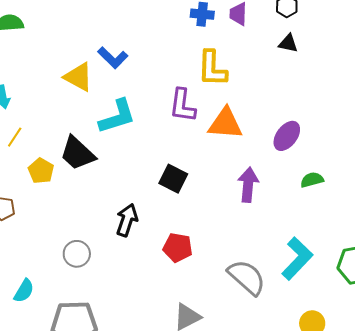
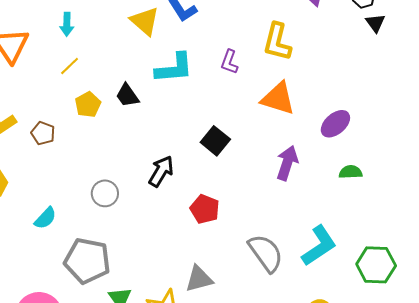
black triangle: (288, 43) -> (375, 23), moved, turned 30
purple L-shape: (183, 105) -> (229, 62), moved, size x0.7
black trapezoid: (77, 153) -> (127, 95), size x0.7

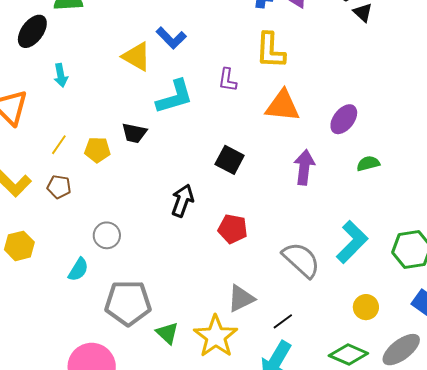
yellow line: (70, 66) -> (59, 145), moved
black trapezoid: (127, 95) -> (134, 133), turned -32
yellow pentagon: (88, 105) -> (97, 150), turned -30
gray circle: (105, 193) -> (107, 235), moved

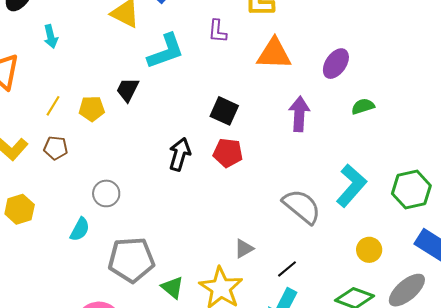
black trapezoid: (134, 133) -> (128, 90), turned 108
red pentagon: (233, 229) -> (228, 153), moved
gray triangle: (241, 298) -> (244, 249), size x0.7

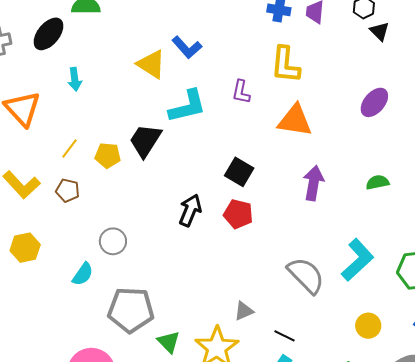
purple ellipse: (336, 64) -> (374, 102), moved
black trapezoid: (128, 90) -> (145, 140), size x1.4
black line: (287, 269) -> (284, 336), turned 60

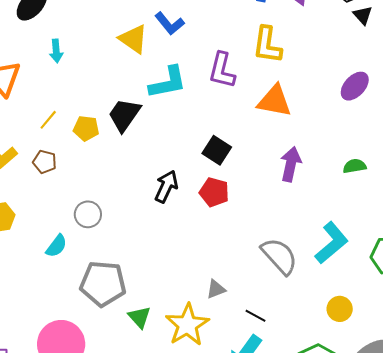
purple L-shape: (241, 92) -> (222, 70), size x1.5

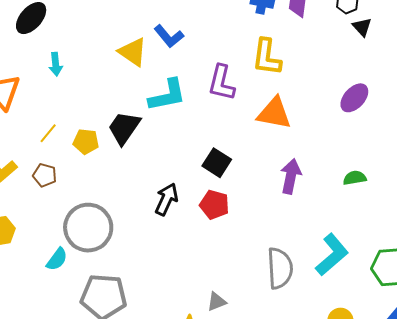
gray circle: (88, 214) -> (88, 228), size x1.8
gray semicircle: (279, 256) -> (280, 268), turned 39

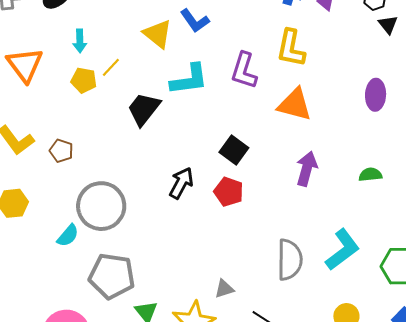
purple ellipse: (354, 98) -> (376, 95), turned -44
yellow line: (48, 133) -> (111, 67), moved
yellow pentagon: (86, 142) -> (84, 80), moved

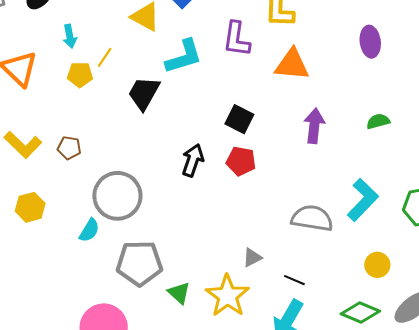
gray semicircle: (290, 260) -> (312, 218), turned -72

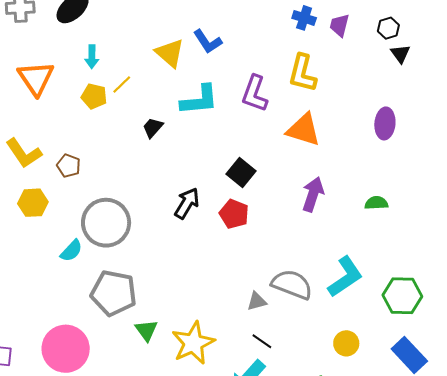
black trapezoid: (144, 93) -> (153, 128), size x0.6
yellow hexagon: (30, 207) -> (33, 203), moved
gray triangle: (252, 258) -> (257, 301), moved

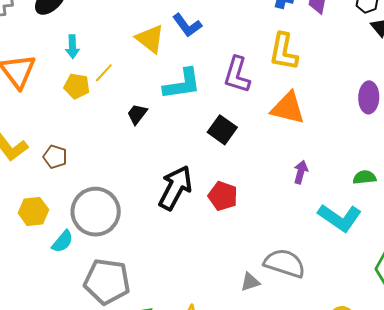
black square: (241, 173) -> (222, 130), moved
purple arrow: (313, 194) -> (301, 172), size x0.7
yellow hexagon: (33, 203) -> (33, 211), moved
black arrow: (187, 203) -> (175, 188), size x1.4
cyan L-shape: (345, 277) -> (340, 218), moved, turned 72

